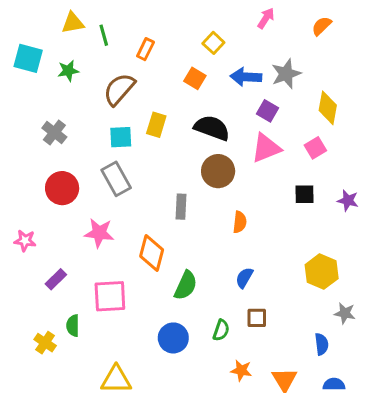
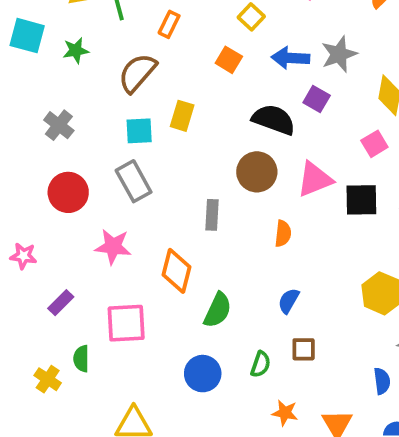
black semicircle: (212, 128) -> (274, 120), moved
pink triangle: (266, 148) -> (315, 179), moved
black square: (305, 194) -> (361, 200), size x1.4

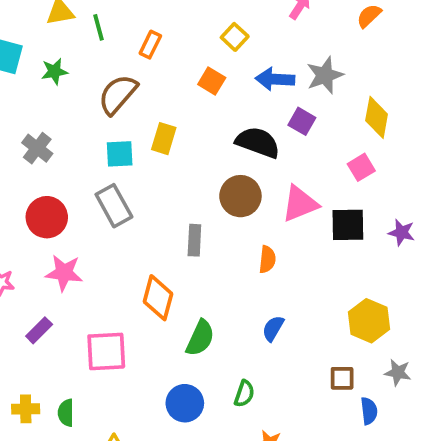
pink star: (113, 247) -> (64, 273), moved
brown square: (304, 349) -> (342, 378), moved
green semicircle: (81, 359) -> (66, 413), moved
yellow cross: (48, 379) -> (26, 409), turned -35

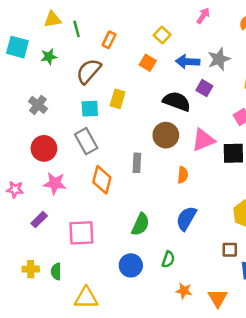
orange diamond: (158, 298) -> (102, 180), moved
blue semicircle: (273, 328) -> (186, 218), size x1.5

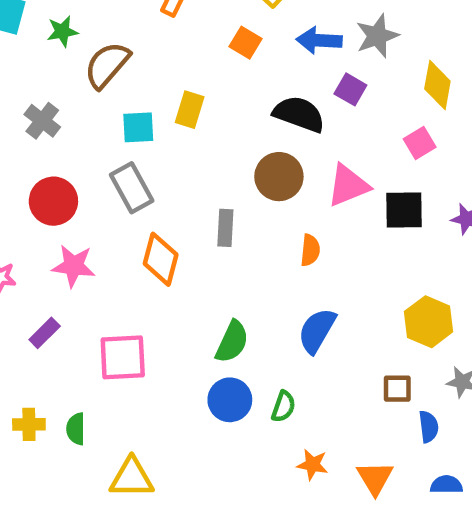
brown semicircle: (89, 71) -> (107, 65), moved
blue circle: (131, 265) -> (230, 400), moved

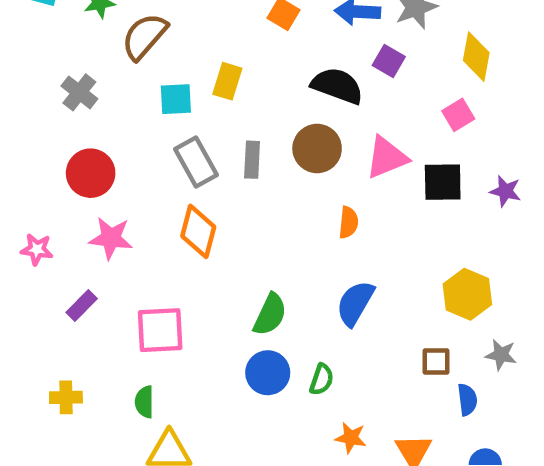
gray rectangle: (132, 188) -> (196, 162), moved
gray rectangle: (225, 228) -> (252, 160), moved
green semicircle: (76, 429) -> (144, 402), moved

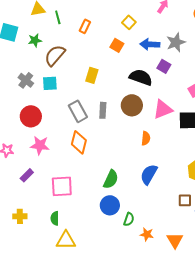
cyan square: (176, 99) -> (50, 83), moved
green semicircle: (322, 379) -> (129, 219), moved

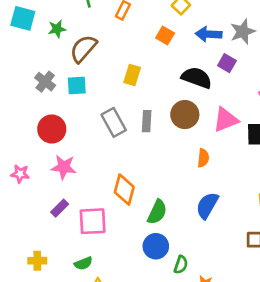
orange diamond: (79, 142) -> (124, 190), moved
purple rectangle: (27, 175) -> (60, 208), moved
green semicircle: (55, 218) -> (83, 263), turned -112

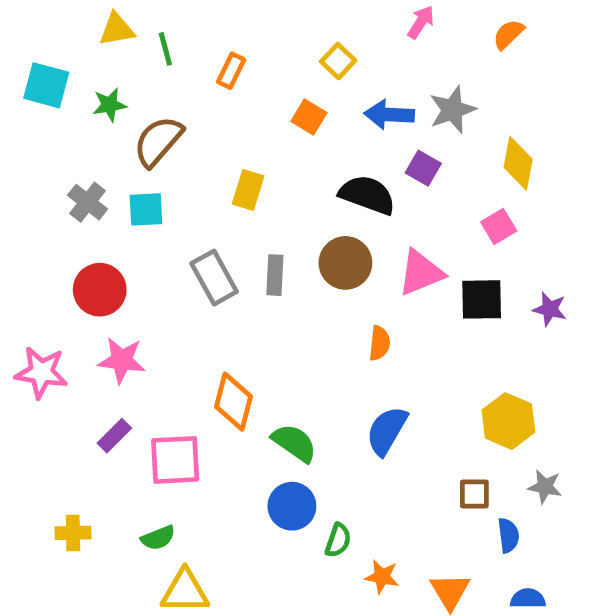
pink star: (20, 174) -> (41, 372), size x1.5
green semicircle: (157, 212) -> (294, 443), turned -80

